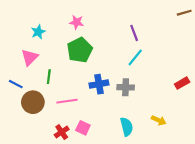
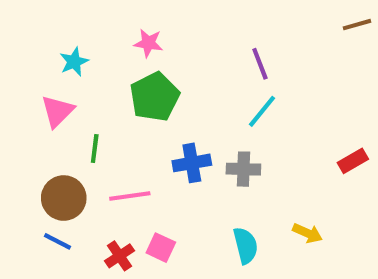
blue line: (16, 84) -> (58, 241), moved

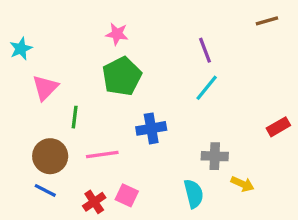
brown line: (357, 25) -> (267, 21), moved
cyan star: (74, 62) -> (21, 49), moved
gray cross: (243, 169) -> (215, 156), moved

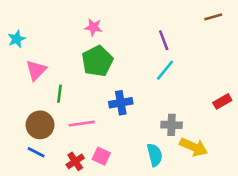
yellow arrow: (242, 184) -> (194, 147), size x1.5

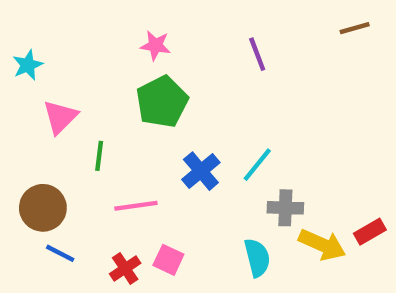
purple line: (164, 40) -> (257, 54), moved
cyan line: (165, 70) -> (257, 165), moved
red rectangle: (222, 101) -> (370, 232), moved
blue cross: (121, 103) -> (201, 171), turned -30
brown circle: (40, 125) -> (43, 208), moved

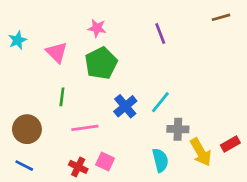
pink triangle: (60, 117) -> (57, 52), moved, turned -30
yellow arrow: (322, 245) -> (201, 152), turned 36
blue line: (60, 253) -> (24, 166), moved
red cross: (125, 268) -> (78, 167), turned -30

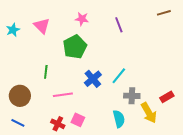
pink star: (97, 28) -> (82, 19), moved
pink triangle: (57, 52) -> (42, 26), moved
red rectangle: (230, 144) -> (167, 97), moved

